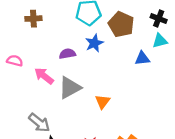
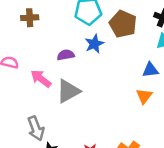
blue triangle: (142, 58) -> (150, 70), moved
orange triangle: (102, 102) -> (144, 96), moved
gray arrow: (39, 123) -> (36, 128), turned 30

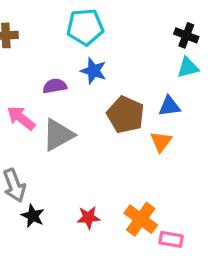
brown pentagon: (123, 24) -> (126, 115), moved
blue star: (94, 44) -> (94, 71), turned -30

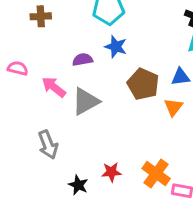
black star: (33, 216) -> (78, 185), moved

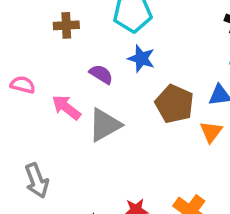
brown cross: (41, 16) -> (66, 25), moved
purple semicircle: (83, 60) -> (101, 74), turned 42
gray arrow: (48, 145) -> (37, 181), moved

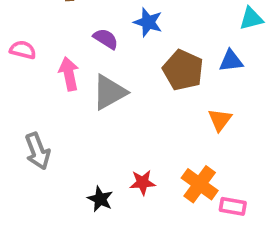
pink arrow: (66, 107) -> (69, 74), turned 40
orange triangle: (211, 132) -> (220, 120), moved

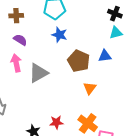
purple semicircle: (106, 39) -> (20, 40), moved
orange triangle: (220, 120) -> (90, 88), moved

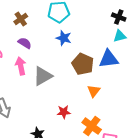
brown cross: (16, 16) -> (21, 19), turned -32
blue triangle: (105, 56) -> (109, 59), size x1.5
red star: (56, 122) -> (64, 112), moved

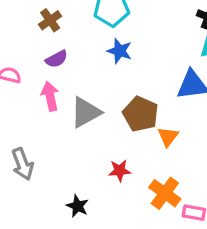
purple semicircle: (25, 43) -> (57, 59), turned 120
brown pentagon: (83, 64) -> (141, 114), moved

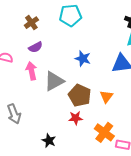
blue star: (120, 51) -> (83, 58), moved
brown pentagon: (141, 114) -> (80, 95), moved

